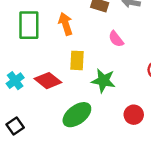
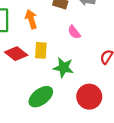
red diamond: (48, 81) -> (16, 54), moved
red circle: (134, 115) -> (89, 97), size x1.5

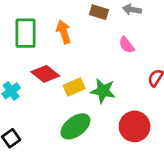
pink semicircle: (74, 32) -> (127, 45), moved
yellow rectangle: (41, 50) -> (74, 87), moved, turned 63

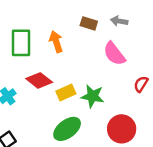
pink semicircle: (127, 45) -> (114, 54), size x1.5

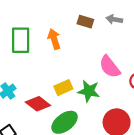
pink semicircle: (114, 54) -> (110, 67), moved
red diamond: (39, 80) -> (38, 104), moved

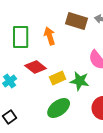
brown rectangle: (85, 22) -> (77, 21), size x1.5
red diamond: (38, 104) -> (36, 67), moved

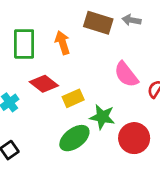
green star: (80, 81) -> (102, 117), moved

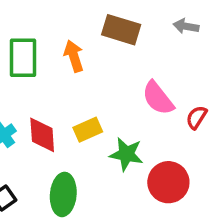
gray arrow: (131, 20) -> (186, 26), moved
red diamond: (44, 84) -> (42, 135), moved, turned 48
green ellipse: (74, 138) -> (63, 194), moved, turned -48

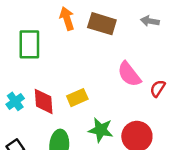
orange arrow: (74, 56) -> (67, 19), moved
green star: (126, 154) -> (101, 130), moved

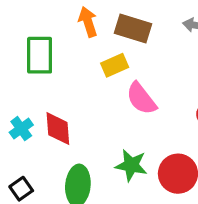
pink semicircle: (129, 74) -> (141, 99), moved
yellow rectangle: (77, 98) -> (115, 65), moved

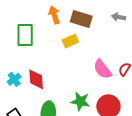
pink semicircle: (141, 99) -> (102, 69), moved

